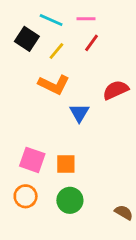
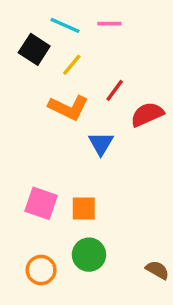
red line: (91, 43) -> (115, 90), moved
orange circle: (26, 196) -> (41, 270), moved

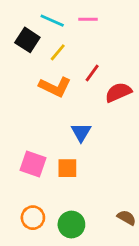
blue triangle: (101, 143) -> (81, 132), moved
green circle: (89, 255) -> (71, 225), moved

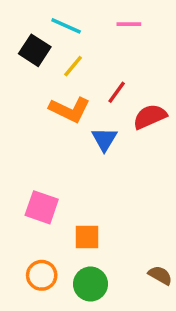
pink line: (88, 19) -> (129, 24), moved
blue triangle: (81, 132) -> (104, 139), moved
orange square: (67, 168) -> (87, 237), moved

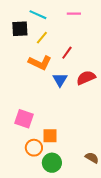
black square: (35, 50) -> (20, 29), turned -36
red semicircle: (150, 117) -> (86, 78), moved
orange circle: (42, 275) -> (34, 148), moved

